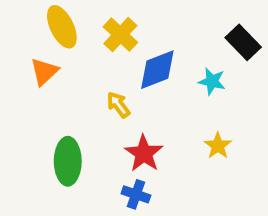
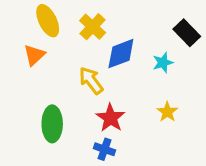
cyan star: (212, 81) -> (163, 63), turned -30
yellow arrow: (118, 105) -> (91, 80), size x1.4

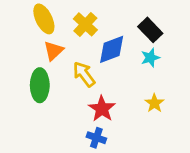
black rectangle: (187, 33) -> (150, 30), moved
orange triangle: (34, 55) -> (54, 51), moved
green ellipse: (52, 124) -> (40, 85), moved

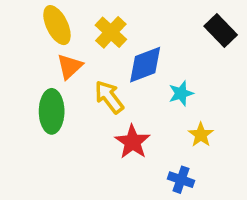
black rectangle: (150, 30) -> (221, 30), moved
cyan star: (150, 58) -> (181, 93), moved
blue cross: (96, 138) -> (181, 180), moved

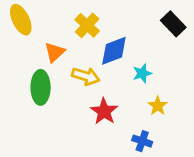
yellow ellipse: (57, 25) -> (21, 20), moved
yellow arrow: (109, 97) -> (86, 76), turned 144

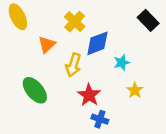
yellow arrow: (86, 76) -> (73, 65), turned 90
green ellipse: (41, 87) -> (35, 90), moved, turned -40
blue cross: (142, 141) -> (100, 119), moved

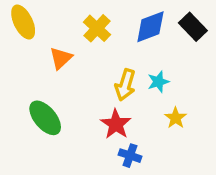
blue diamond: (97, 43) -> (150, 27), moved
yellow arrow: (73, 65) -> (125, 85), moved

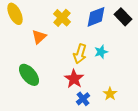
yellow star: (176, 118) -> (110, 94), moved
blue cross: (130, 156) -> (83, 99), turned 32

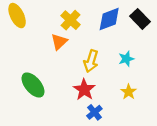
orange triangle: (39, 37) -> (59, 42), moved
cyan star: (101, 52) -> (126, 59), moved
yellow star: (110, 94) -> (129, 92), moved

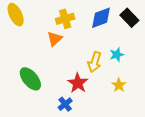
yellow cross: (71, 20) -> (65, 19), turned 30
yellow arrow: (91, 61) -> (95, 62), moved
blue cross: (94, 112) -> (65, 104), moved

